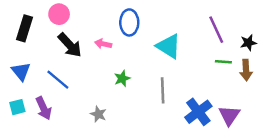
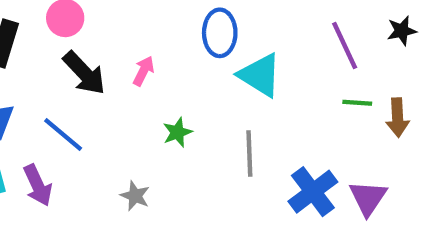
blue ellipse: (129, 22) -> (220, 33), moved
black star: (248, 43) -> (402, 31), moved
pink arrow: (103, 44) -> (144, 71), turned 105

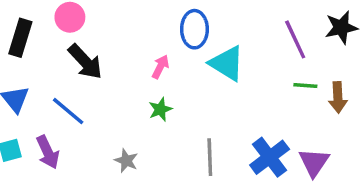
black star: (402, 31) -> (341, 27), size x1.4
pink arrow: (144, 71) -> (160, 67), moved
gray line: (249, 153) -> (210, 157), moved

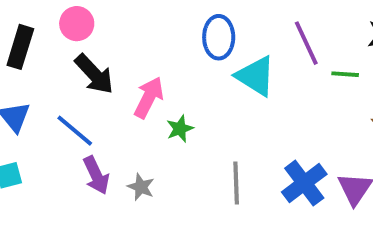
purple line: (295, 39) -> (306, 43), moved
pink arrow: (160, 67) -> (149, 97), moved, size x1.5
green line: (305, 86) -> (345, 74), moved
purple arrow: (48, 152) -> (96, 175), moved

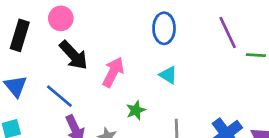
cyan triangle: (256, 76) -> (168, 75), moved, size x0.6
green star: (180, 129) -> (136, 110), moved

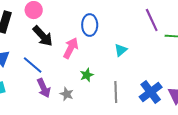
blue ellipse: (164, 28) -> (90, 25), moved
cyan triangle: (168, 75) -> (121, 50), moved, turned 48

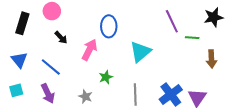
black arrow: (43, 36) -> (61, 38), size x0.6
cyan triangle: (121, 50) -> (140, 52), size x1.6
purple arrow: (44, 88) -> (48, 93), moved

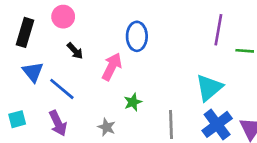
purple line: (172, 21) -> (218, 30), turned 35
cyan triangle: (140, 52) -> (209, 88), moved
blue triangle: (19, 60) -> (33, 72), moved

